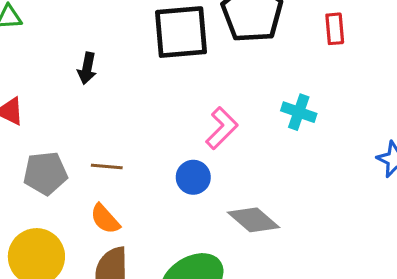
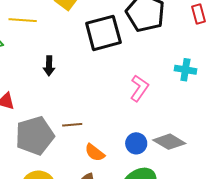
gray pentagon: (45, 173) -> (35, 136), size x1.4
blue circle: (193, 177) -> (136, 143), moved
orange semicircle: (105, 219) -> (95, 153), moved

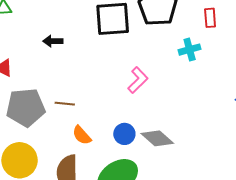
black arrow: (49, 66) -> (53, 41), turned 78
cyan cross: (185, 70) -> (190, 50), moved, turned -35

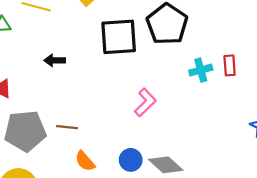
red rectangle: (210, 18) -> (230, 65), moved

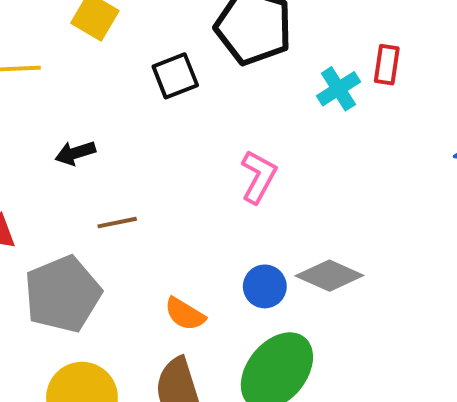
black square: (119, 37) -> (175, 76), size x0.6
red rectangle: (230, 65) -> (387, 65), turned 30
brown line: (67, 127) -> (117, 223), moved

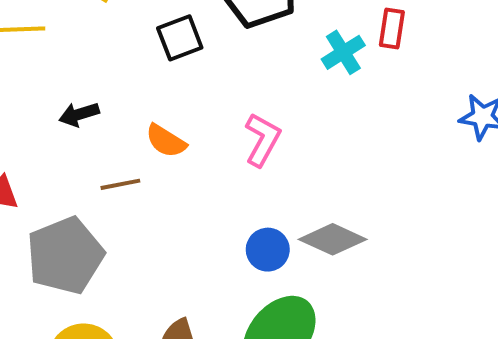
orange semicircle: (185, 314) -> (166, 141), moved

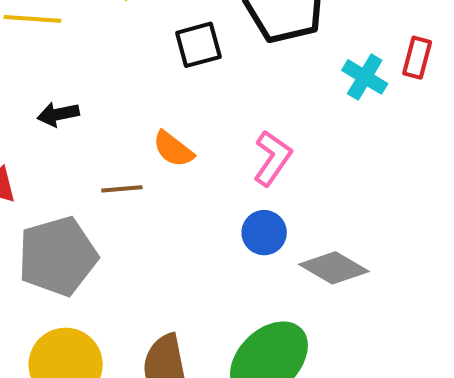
cyan cross: (343, 52) -> (365, 77), turned -33
black arrow: (79, 114) -> (58, 114), moved
blue circle: (268, 250) -> (264, 233), moved

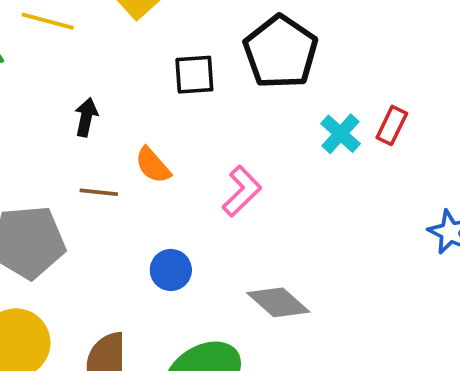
black arrow: (58, 114) -> (86, 117), moved, turned 102
blue circle: (264, 233) -> (171, 270), moved

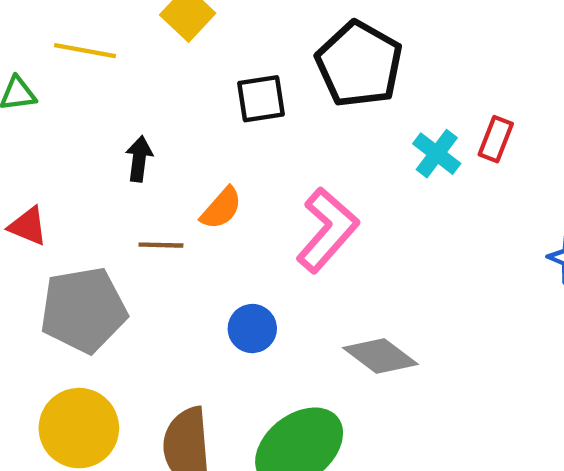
orange semicircle: (153, 165) -> (221, 208), turned -93
pink L-shape: (242, 191) -> (327, 230), size x1.4

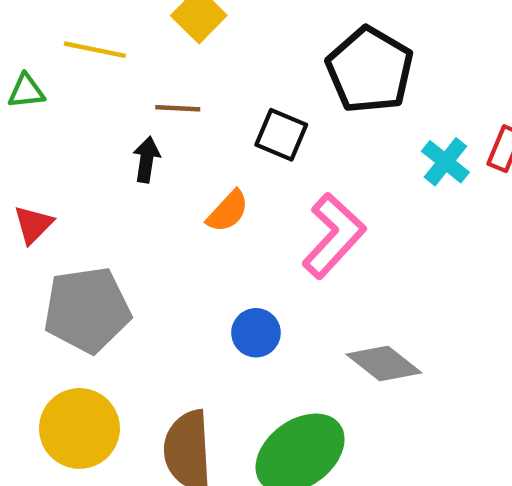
black square: (261, 99) -> (281, 135), moved, turned 30
red triangle: (28, 226) -> (33, 225), turned 51
brown line: (161, 245) -> (178, 108), moved

